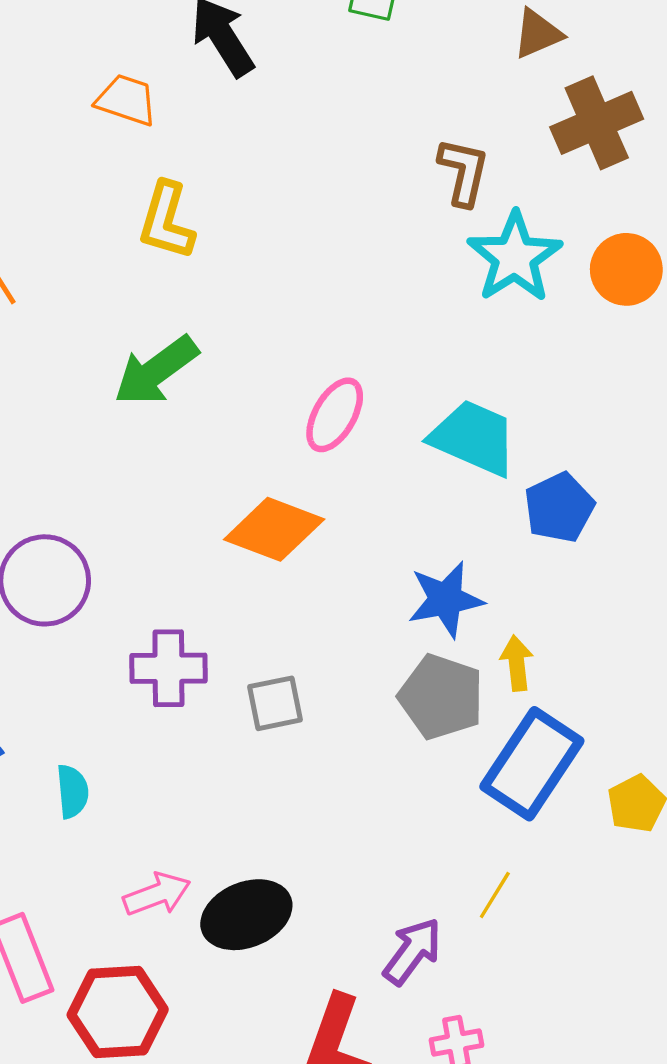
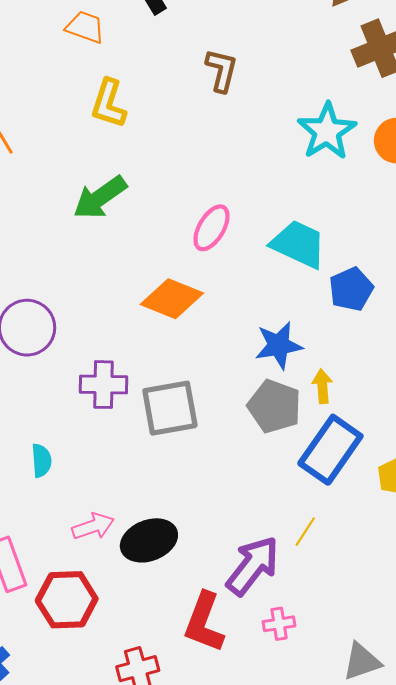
brown L-shape: (464, 172) -> (222, 70), moved
gray square: (275, 703) -> (170, 408), size x1.6
purple arrow: (412, 951) -> (253, 566), size x1.4

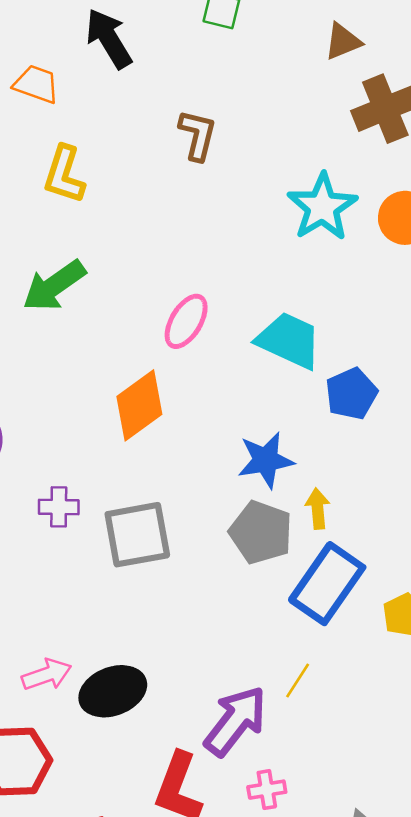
orange diamond: (172, 299) -> (139, 405), turned -58
purple cross: (104, 385) -> (59, 507), size x0.7

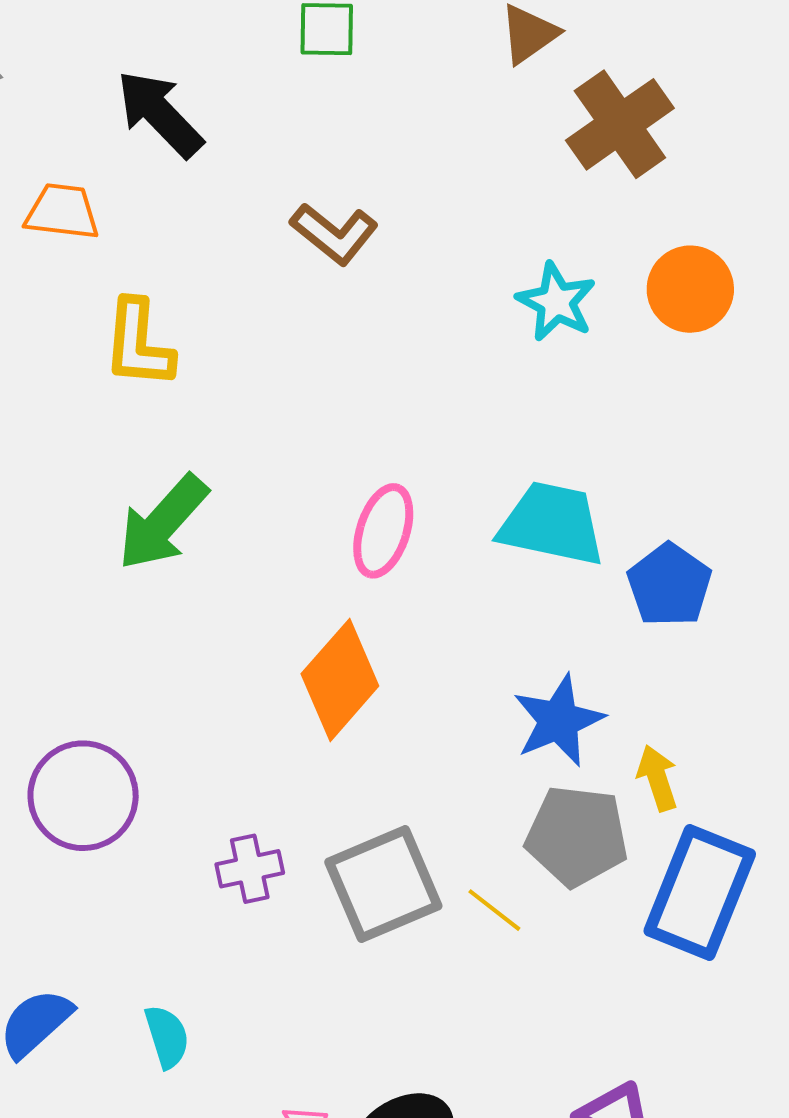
brown L-shape: (198, 135) -> (334, 234), turned 128
cyan star: (322, 207) -> (556, 302), size x0.7
yellow line: (298, 680) -> (494, 910), moved, turned -72

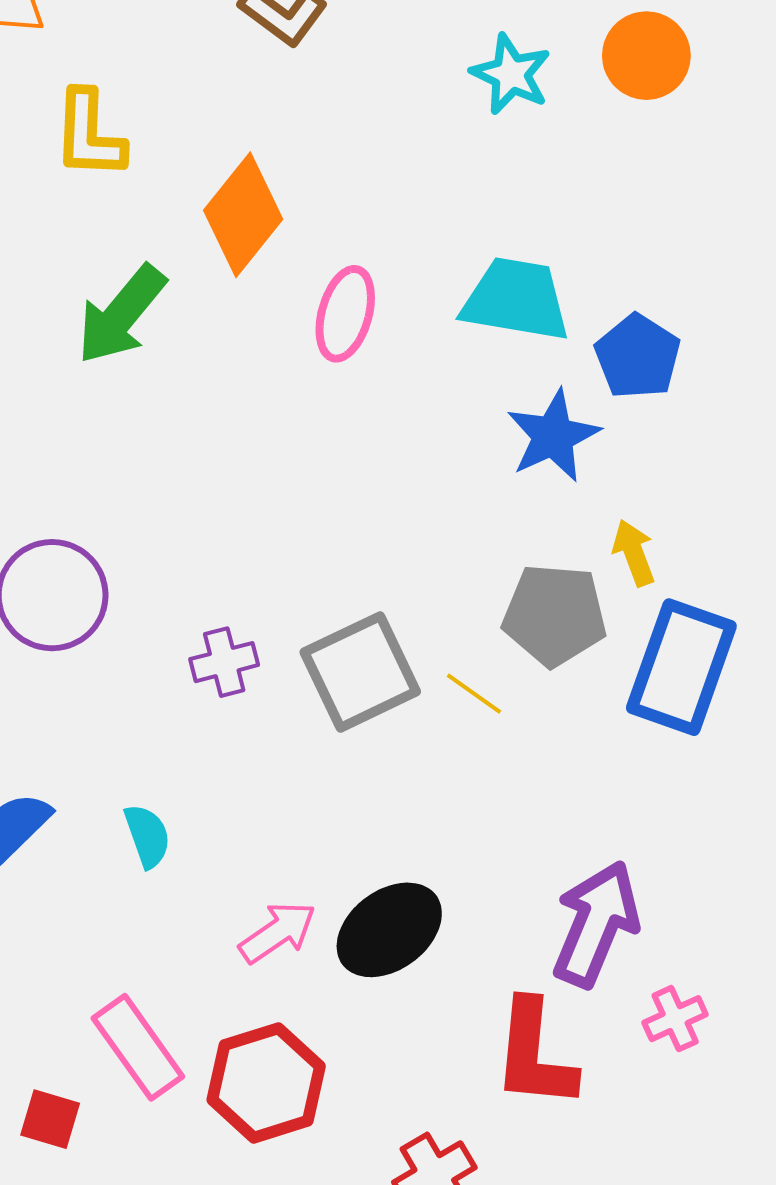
orange diamond: (340, 680) -> (243, 215), moved
blue star: (559, 721) -> (553, 436), moved

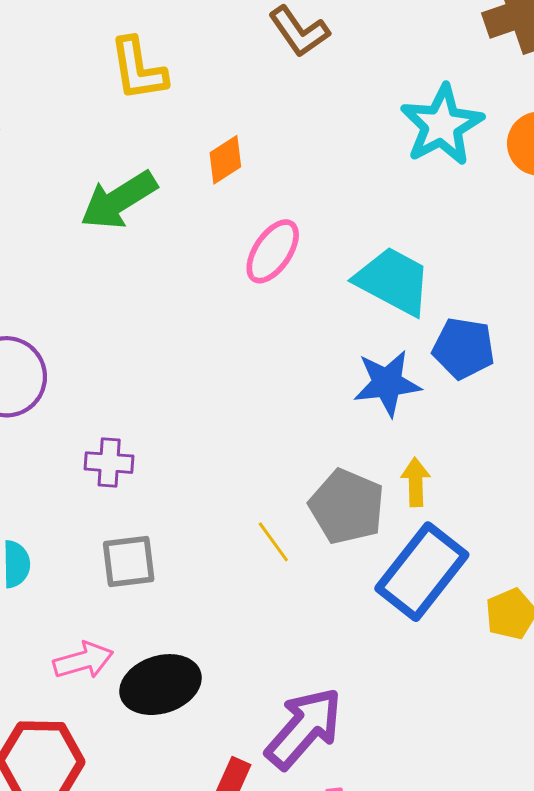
cyan star: (511, 74) -> (442, 125), size x1.4
yellow L-shape: (89, 135) -> (138, 69), turned -30
orange diamond: (243, 215) -> (225, 160), size x0.6
blue pentagon: (638, 357) -> (464, 348), turned 30
gray square: (360, 672) -> (129, 562), moved, size x0.7

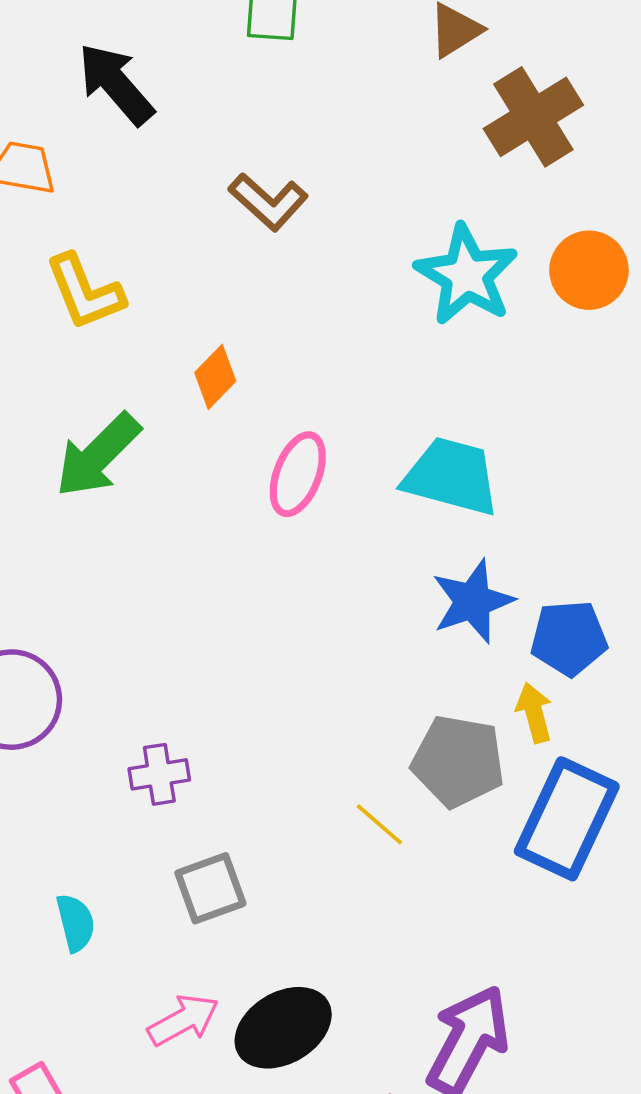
blue pentagon: (464, 348) -> (569, 638), moved

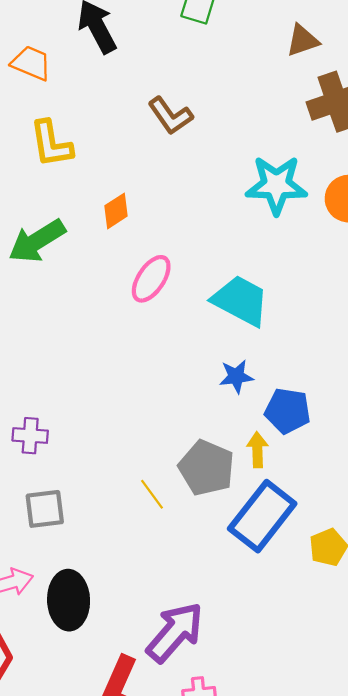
cyan star: (467, 275) -> (276, 185), turned 30
blue star: (473, 601) -> (236, 376), size x0.7
black ellipse: (283, 1028) -> (69, 600), turned -74

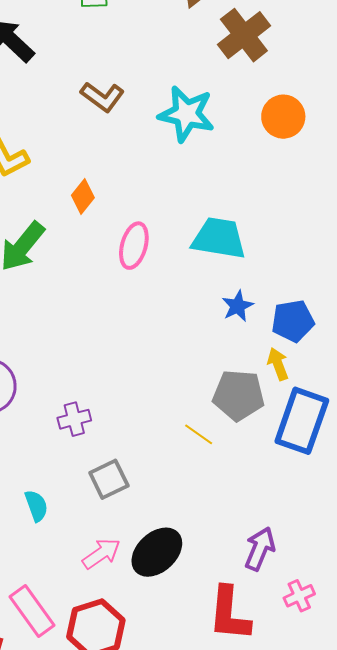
cyan star: (276, 185) -> (186, 114), moved, turned 30
black ellipse: (69, 600) -> (157, 552), turned 68
purple arrow: (175, 632) -> (260, 549), size x0.7

